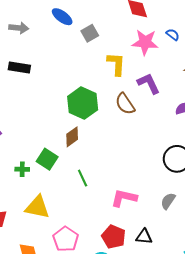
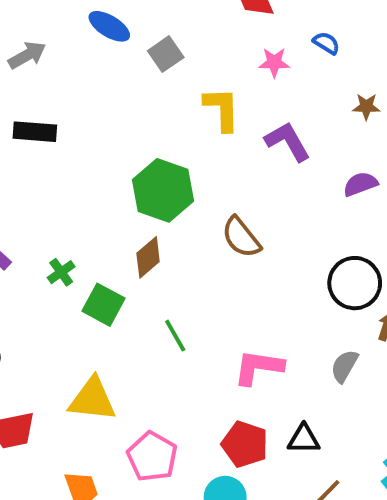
gray arrow: (19, 28) -> (27, 55), turned -30
pink star: (145, 42) -> (274, 62), size x0.6
brown semicircle: (125, 104) -> (241, 237), moved
green cross: (22, 169) -> (61, 272), moved, turned -32

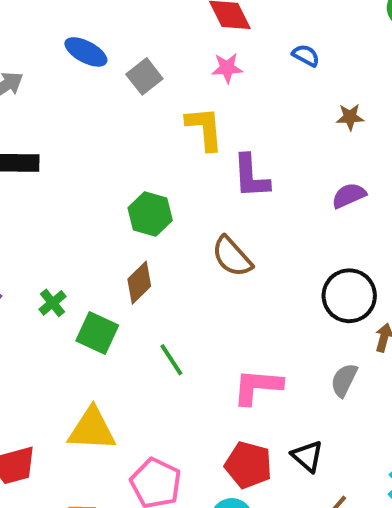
pink star: (274, 62) -> (227, 68), moved
purple L-shape: (288, 141) -> (251, 176), moved, turned -150
green hexagon: (163, 190) -> (150, 214), size x0.7
black triangle: (304, 439) -> (307, 456), turned 44

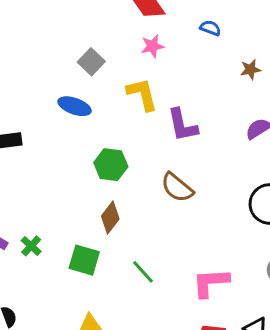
blue ellipse: (86, 52) -> (74, 106), moved
green cross: (53, 303) -> (31, 246), moved

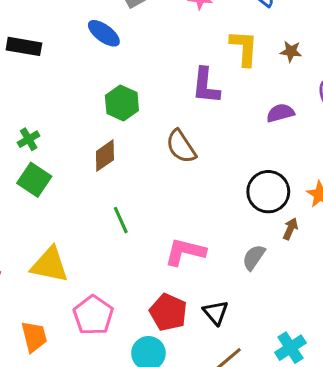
yellow L-shape: (142, 94) -> (244, 48), moved
green cross: (31, 246) -> (29, 139), moved
green square: (84, 260) -> (34, 180), moved

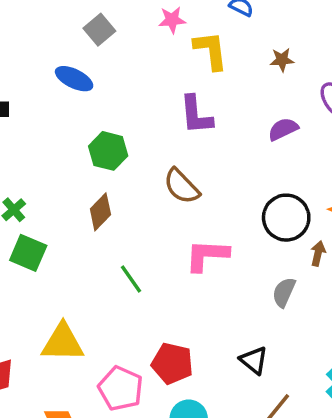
yellow L-shape: (244, 48) -> (211, 50), moved
pink L-shape: (185, 252) -> (207, 255), moved
red pentagon: (168, 312) -> (172, 363), moved

